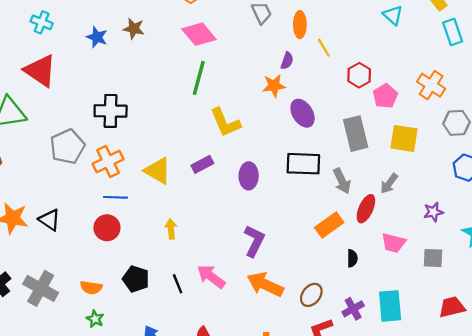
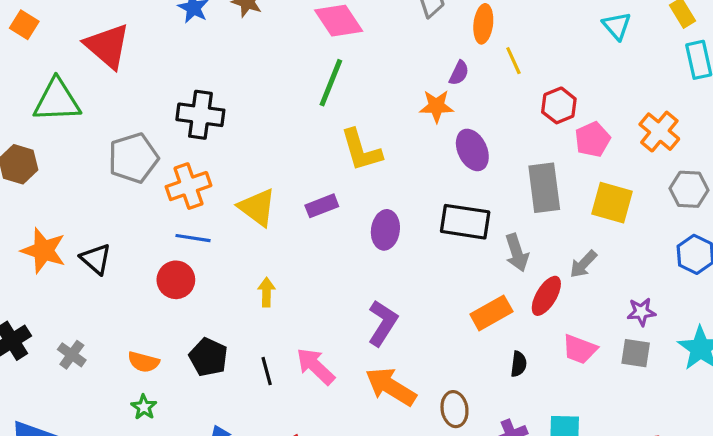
gray square: (433, 258) -> (636, 353), moved
gray cross: (41, 288) -> (72, 355), size x0.6
brown ellipse: (311, 295) -> (454, 409), turned -55

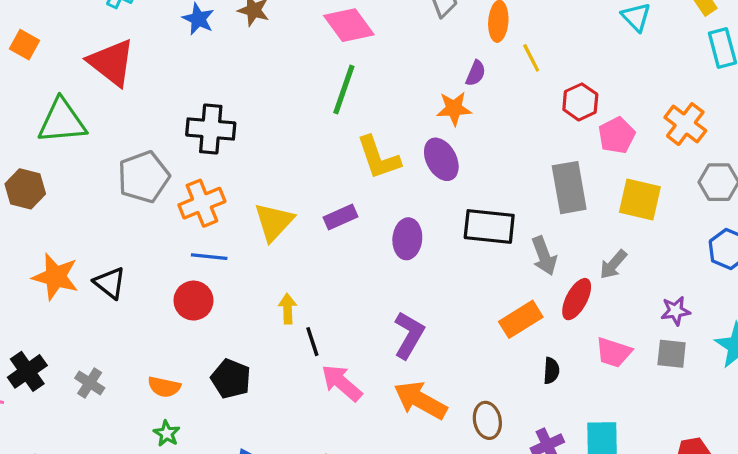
purple ellipse: (472, 150) -> (441, 159), moved
yellow triangle: (257, 207) -> (274, 222), turned 39
black line: (267, 371) -> (312, 342), moved

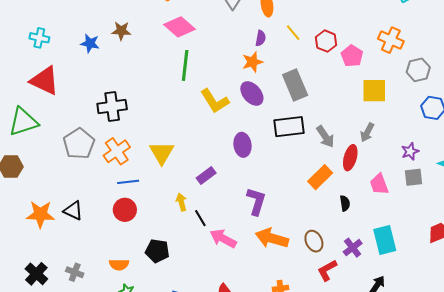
yellow line: (531, 58) -> (293, 33), moved
gray rectangle: (569, 188) -> (295, 85), moved
purple rectangle: (340, 217) -> (206, 175), moved
pink trapezoid: (614, 352) -> (379, 184), turned 65

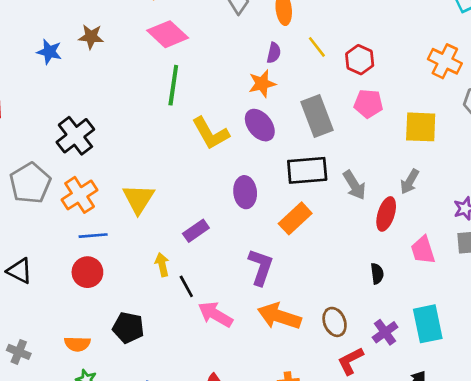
pink pentagon: (352, 56) -> (368, 104), moved, turned -30
black cross: (112, 106) -> (75, 136), turned -32
orange rectangle: (320, 177) -> (295, 218), moved

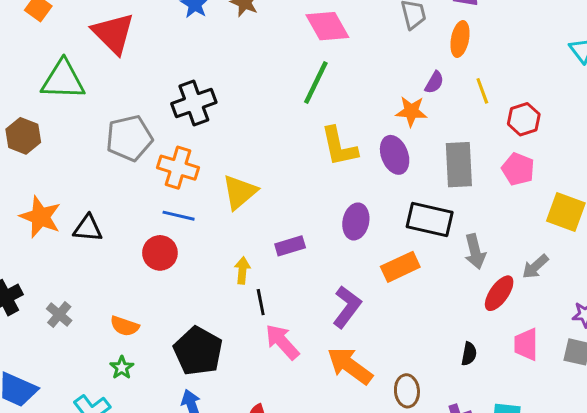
orange cross: (80, 195) -> (178, 168), turned 32
black triangle: (20, 271) -> (88, 228), turned -40
black pentagon: (128, 328) -> (198, 351), moved, size x1.4

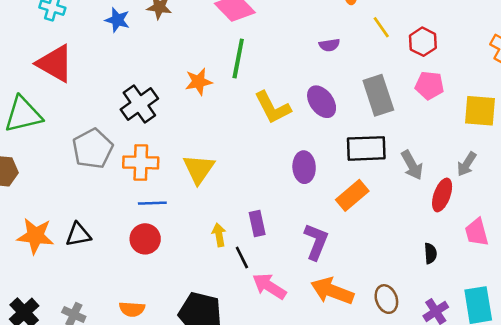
purple semicircle: (434, 82) -> (329, 45), moved, turned 66
orange star: (411, 111) -> (199, 82), moved
purple rectangle: (290, 246) -> (257, 224), moved, turned -70

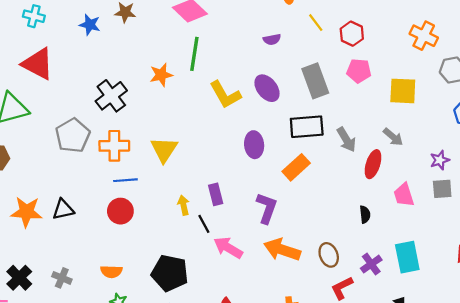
gray arrow: (467, 164) -> (393, 137), turned -80

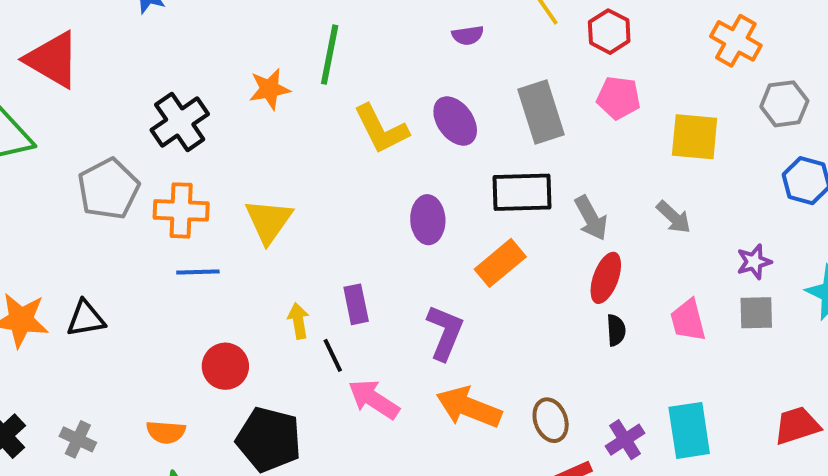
red ellipse: (373, 164) -> (606, 278), moved
red circle: (120, 211) -> (225, 366), moved
black semicircle: (365, 214) -> (616, 330), moved

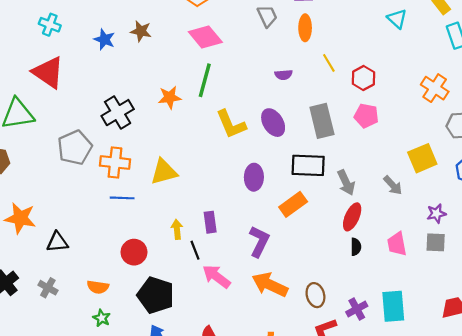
yellow square: (695, 137) -> (422, 158), moved, turned -32
yellow triangle: (269, 221) -> (164, 172), turned 36
black triangle: (86, 319) -> (57, 242), moved

